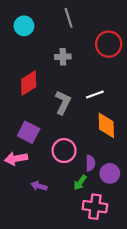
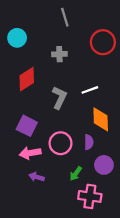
cyan circle: (24, 26) -> (17, 38), moved
pink arrow: (16, 159) -> (30, 153), moved
purple semicircle: (90, 163) -> (89, 142), moved

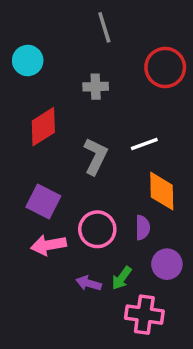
purple arrow: (37, 177) -> (89, 283), moved

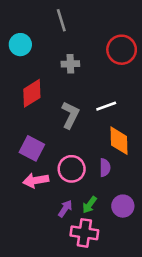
gray line: (104, 27) -> (61, 20), moved
purple circle: (167, 264) -> (123, 206), moved
purple arrow: (89, 283) -> (65, 209), turned 108
pink cross: (144, 315) -> (84, 233), moved

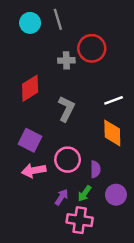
cyan circle: (20, 45) -> (30, 23), moved
red circle: (122, 50) -> (92, 48), moved
white line: (106, 106) -> (114, 100), moved
purple semicircle: (105, 168) -> (95, 169), moved

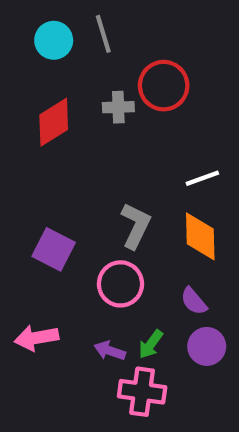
red diamond: (30, 88) -> (54, 122), moved
gray L-shape: (66, 109) -> (136, 226), moved
purple semicircle: (95, 169) -> (194, 301), moved, turned 140
pink arrow: (34, 170) -> (36, 338), moved
purple arrow: (62, 197) -> (110, 351), turned -105

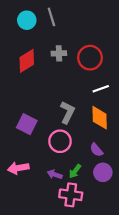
red circle: (164, 86) -> (90, 58), moved

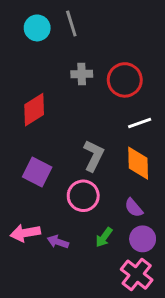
red diamond: (27, 61) -> (34, 110), moved
purple arrow: (55, 174) -> (58, 242), moved
pink cross: (71, 195) -> (137, 275), moved, turned 30

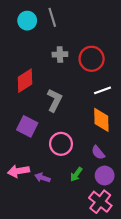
gray L-shape: (94, 156) -> (54, 100), moved

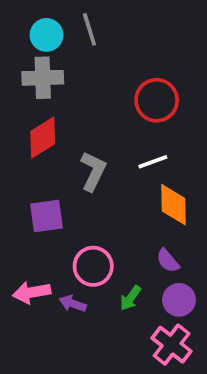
gray cross: (60, 54) -> (43, 78), moved, size x1.5
white line: (102, 90) -> (153, 162), moved
purple square: (27, 126) -> (47, 216), turned -35
pink circle: (61, 144) -> (93, 266), moved

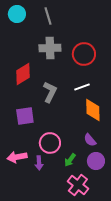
cyan circle: (47, 35) -> (17, 14), moved
gray cross: (43, 78) -> (50, 48), moved
purple arrow: (73, 304) -> (39, 163), turned -112
pink cross: (172, 345) -> (78, 185), moved

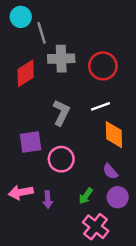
gray line: (48, 16) -> (42, 33), moved
red diamond: (23, 74) -> (26, 73), moved
pink circle: (50, 143) -> (61, 159), moved

